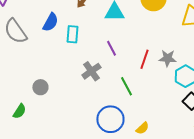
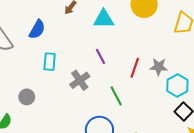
cyan rectangle: (72, 34) -> (50, 62), moved

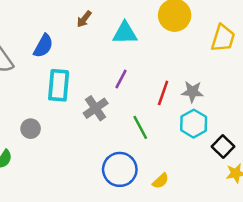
purple line: (101, 56) -> (121, 79), turned 56
cyan rectangle: (50, 62) -> (59, 85), size x1.4
cyan hexagon: (177, 85) -> (194, 124), moved

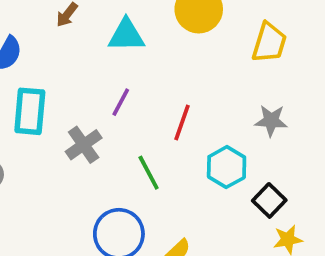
gray star: (192, 92) -> (271, 121), moved

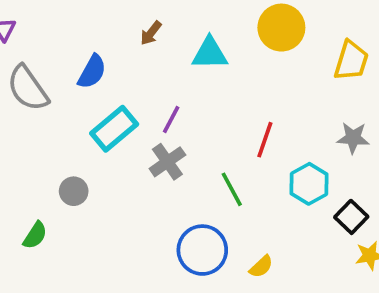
purple line: (121, 102) -> (171, 119), moved
cyan rectangle: (30, 111) -> (114, 129), turned 45

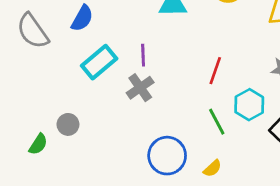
purple line: (171, 119) -> (143, 55), turned -30
green line: (232, 189) -> (217, 122), moved
gray circle: (74, 191) -> (68, 124), moved

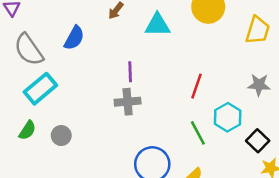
cyan rectangle: (99, 62) -> (40, 89), moved
gray cross: (140, 88) -> (128, 102), turned 30
green semicircle: (38, 144) -> (27, 130), moved

